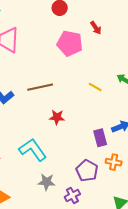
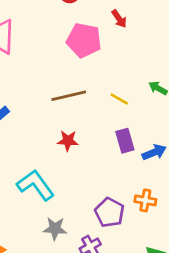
brown line: (40, 87) -> (69, 96), moved
purple rectangle: (100, 138) -> (125, 141), moved

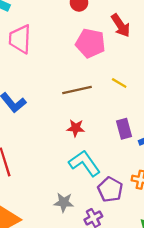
red arrow: (119, 19) -> (121, 25), size x1.5
yellow line: (119, 99) -> (119, 83), moved
cyan L-shape: (36, 185) -> (85, 163), moved

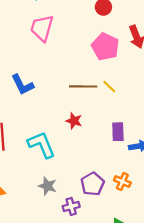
yellow line: (119, 83) -> (109, 87), moved
cyan L-shape: (85, 163) -> (42, 145), moved

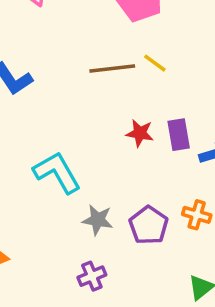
red star: (74, 121) -> (140, 133), moved
gray star: (47, 186) -> (98, 220), moved
purple cross: (71, 206) -> (92, 276), moved

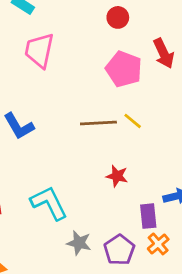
purple rectangle: (179, 135) -> (148, 216), moved
orange cross: (197, 215) -> (158, 244), turned 30

